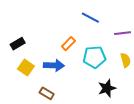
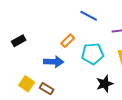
yellow square: (26, 67) -> (27, 84), moved

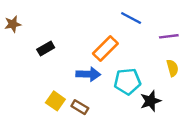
orange rectangle: (68, 41) -> (105, 49), size x1.5
cyan pentagon: (93, 54) -> (127, 81), moved

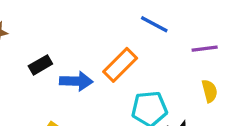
blue arrow: (88, 74) -> (76, 81), moved

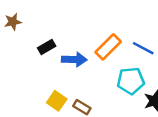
blue line: (154, 24) -> (143, 48), moved

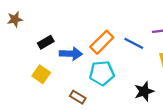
cyan pentagon: (131, 81) -> (102, 73), moved
yellow square: (57, 101) -> (41, 74), moved

